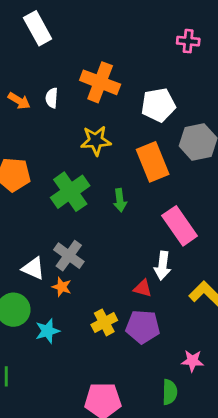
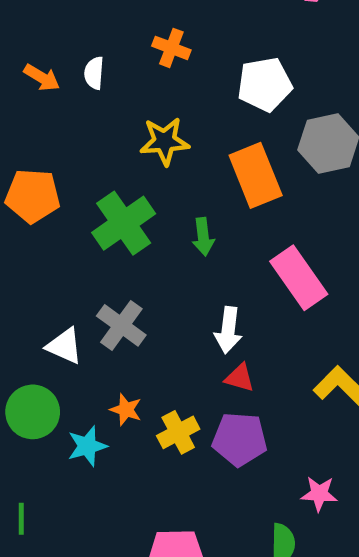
orange cross: (100, 82) -> (171, 48), size x0.6
white arrow: (163, 266) -> (228, 330), moved
orange star: (62, 287) -> (126, 410), moved

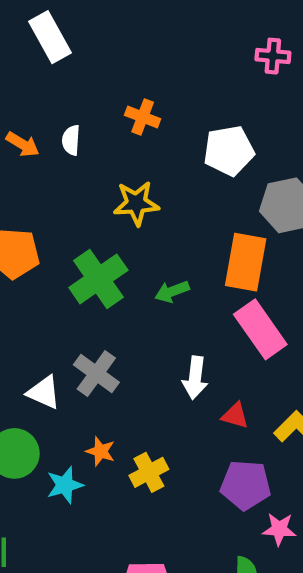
orange rectangle: (256, 175) -> (246, 262), moved, turned 32
green arrow: (203, 237) -> (172, 292), turned 76
red triangle: (240, 378) -> (235, 416), moved
purple pentagon: (240, 439) -> (246, 485), moved

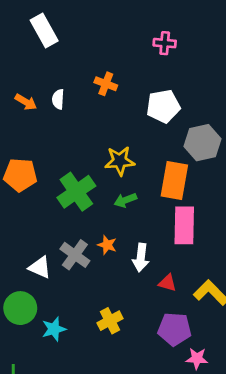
pink cross: (273, 56) -> (165, 43), moved
yellow star: (136, 203) -> (120, 161), moved
pink rectangle: (260, 329) -> (184, 225), turned 36
orange star: (101, 451) -> (107, 245), moved

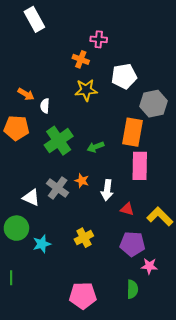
pink cross: (165, 43) -> (99, 39), moved
white semicircle: (58, 99) -> (45, 106), moved
orange arrow: (26, 102) -> (26, 94), moved
yellow star: (120, 161) -> (86, 90), moved

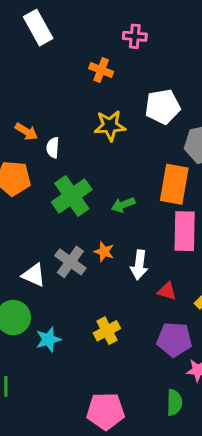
pink cross: (99, 39) -> (135, 36), moved
orange cross: (81, 59) -> (101, 70), moved

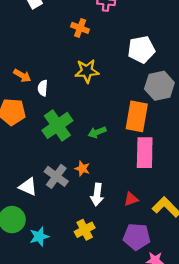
white pentagon: (163, 107) -> (141, 49), moved
white arrow: (139, 265) -> (97, 195), moved
red triangle: (167, 291) -> (131, 199), turned -35

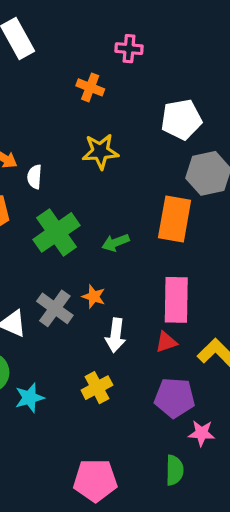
pink rectangle: (145, 153) -> (176, 300), moved

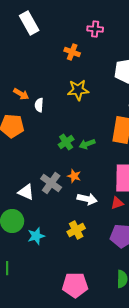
green cross: (56, 232) -> (66, 142), moved, size x0.6
white arrow: (116, 335) -> (87, 199), turned -84

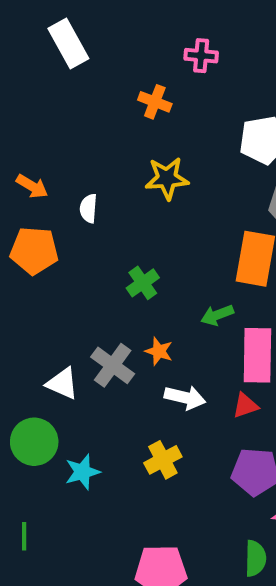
orange arrow: (21, 94) -> (32, 186), moved
green arrow: (87, 144) -> (217, 315), moved

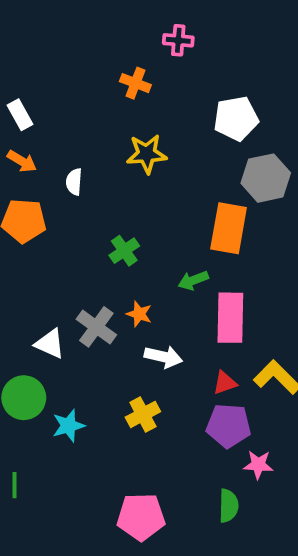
white rectangle: (68, 44) -> (20, 115), moved, size x0.7
red triangle: (245, 406) -> (225, 383), moved

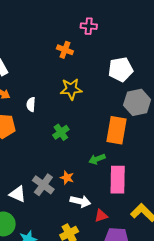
green cross: (124, 251) -> (61, 132), moved
red triangle: (225, 383) -> (101, 216), moved

